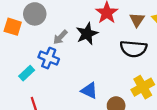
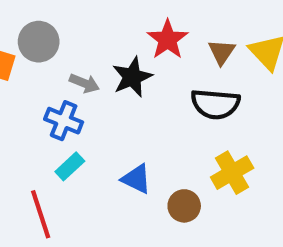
gray arrow: (60, 37) -> (84, 83), turned -112
cyan rectangle: (27, 73) -> (70, 166), moved

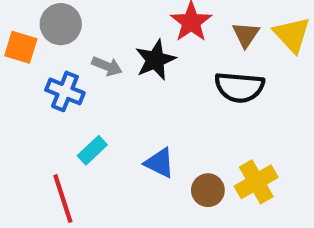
blue cross: (64, 121) -> (65, 91), moved
yellow cross: (232, 173) -> (256, 182), moved

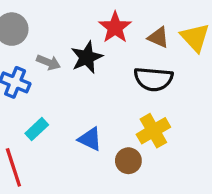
brown triangle: (246, 35) -> (158, 37), turned -40
yellow cross: (256, 182) -> (153, 131), moved

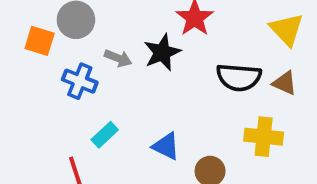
brown triangle: (158, 37) -> (285, 83), moved
yellow cross: (153, 131) -> (264, 137), moved, turned 36

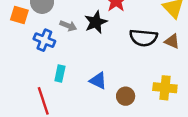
cyan rectangle: (105, 135) -> (60, 73), turned -35
yellow cross: (264, 137) -> (165, 88), moved

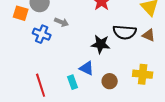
black star: (96, 22) -> (101, 44), moved, turned 30
cyan rectangle: (60, 73) -> (73, 82), moved, turned -32

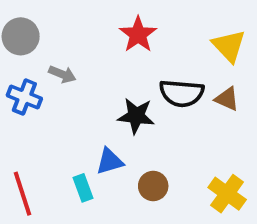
blue triangle: (87, 68) -> (110, 161), turned -42
yellow cross: (143, 74) -> (227, 194), moved, turned 30

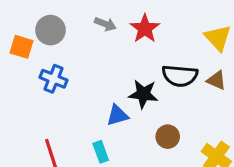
gray arrow: (62, 74) -> (105, 24), moved
blue triangle: (110, 161) -> (117, 115), moved
brown circle: (153, 186) -> (168, 137), moved

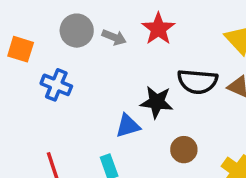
gray arrow: (105, 24) -> (114, 37), moved
gray circle: (50, 30) -> (77, 31), moved

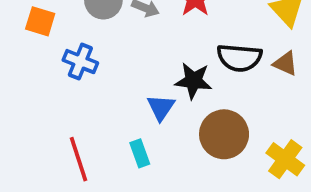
blue triangle: (128, 126) -> (161, 107), turned -40
brown circle: (184, 150) -> (224, 134), size x1.6

